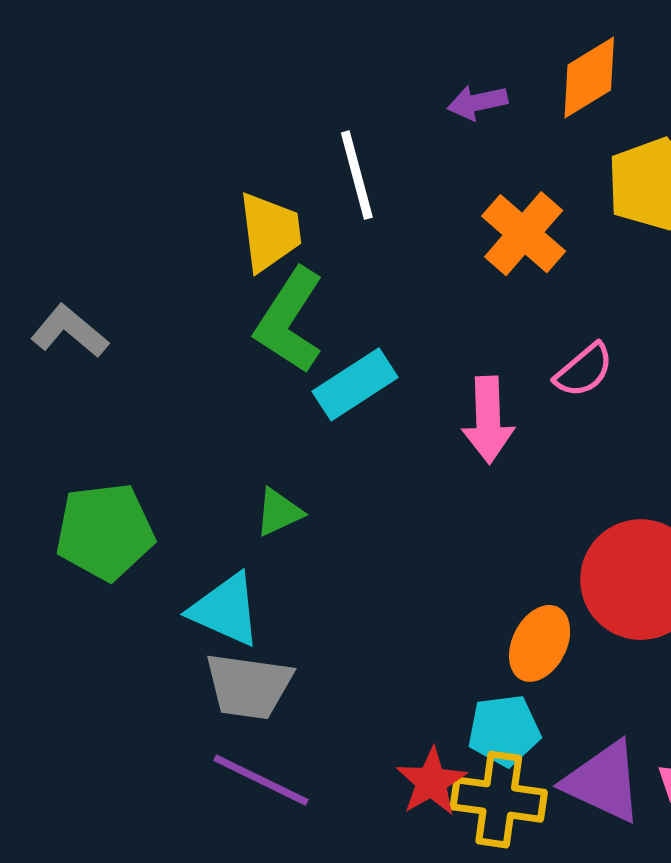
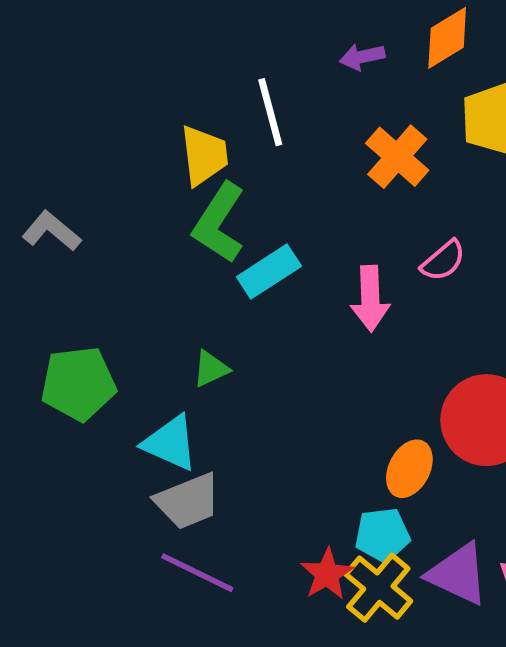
gray trapezoid: (249, 686) -> (188, 501), turned -30
yellow cross: (499, 800) -> (378, 588), turned 32

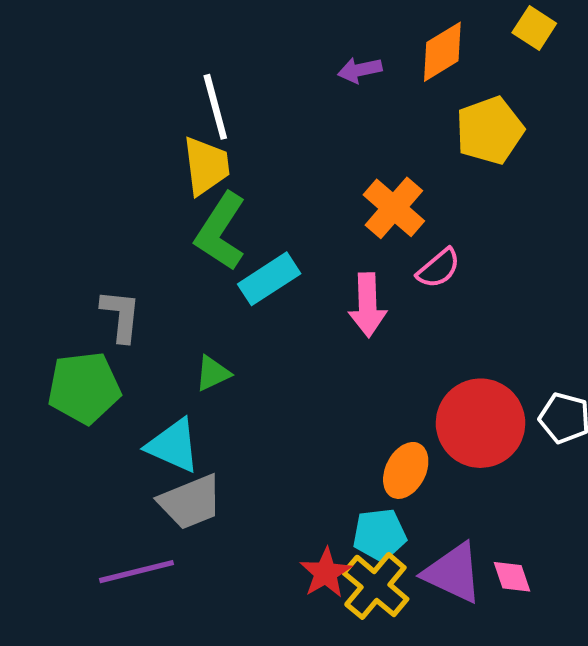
white line: (270, 112) -> (215, 107), moved
orange cross: (397, 157) -> (394, 208), moved
gray L-shape: (51, 231) -> (121, 316), moved, turned 56
purple line: (197, 573) -> (137, 572), moved, turned -40

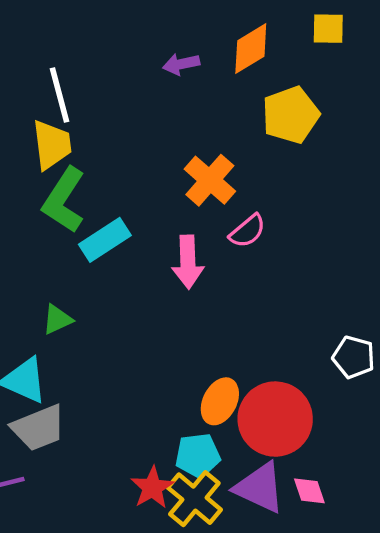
yellow square: (534, 28) -> (328, 29), turned -32
red circle: (481, 423) -> (275, 419), moved

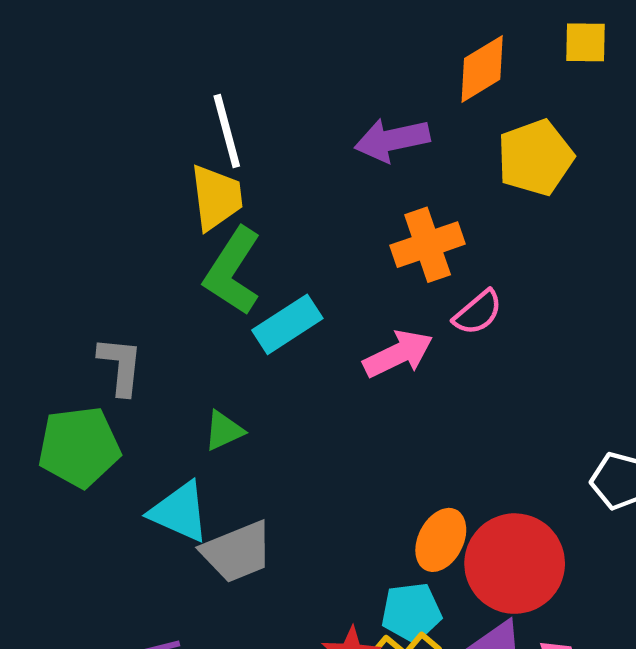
purple arrow: (181, 64) -> (392, 140), moved, size x1.5
orange cross: (210, 180) -> (428, 245), turned 30
pink arrow: (188, 262) -> (398, 354), turned -114
gray trapezoid: (38, 428) -> (237, 552), moved

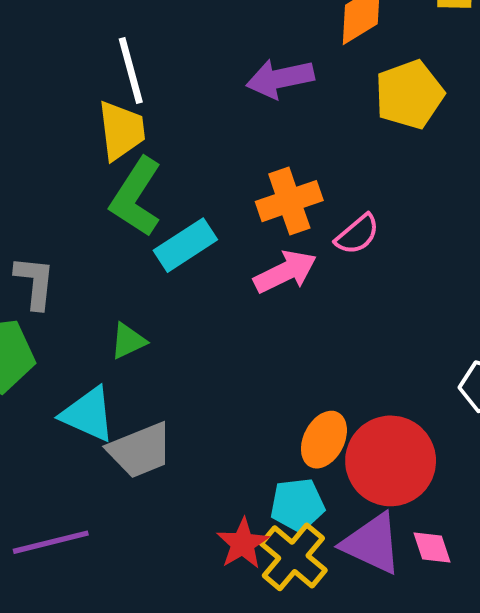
orange cross: (428, 245) -> (289, 201), moved

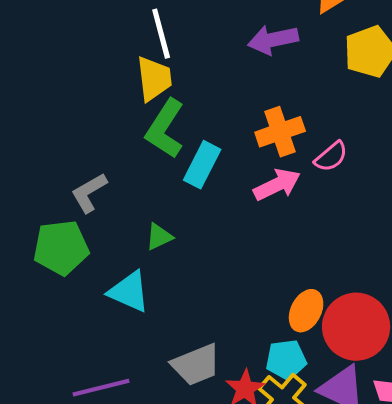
cyan rectangle: (185, 245) -> (202, 165), turned -30
gray L-shape: (35, 282) -> (89, 193), turned -126
gray trapezoid: (140, 450) -> (196, 365), moved

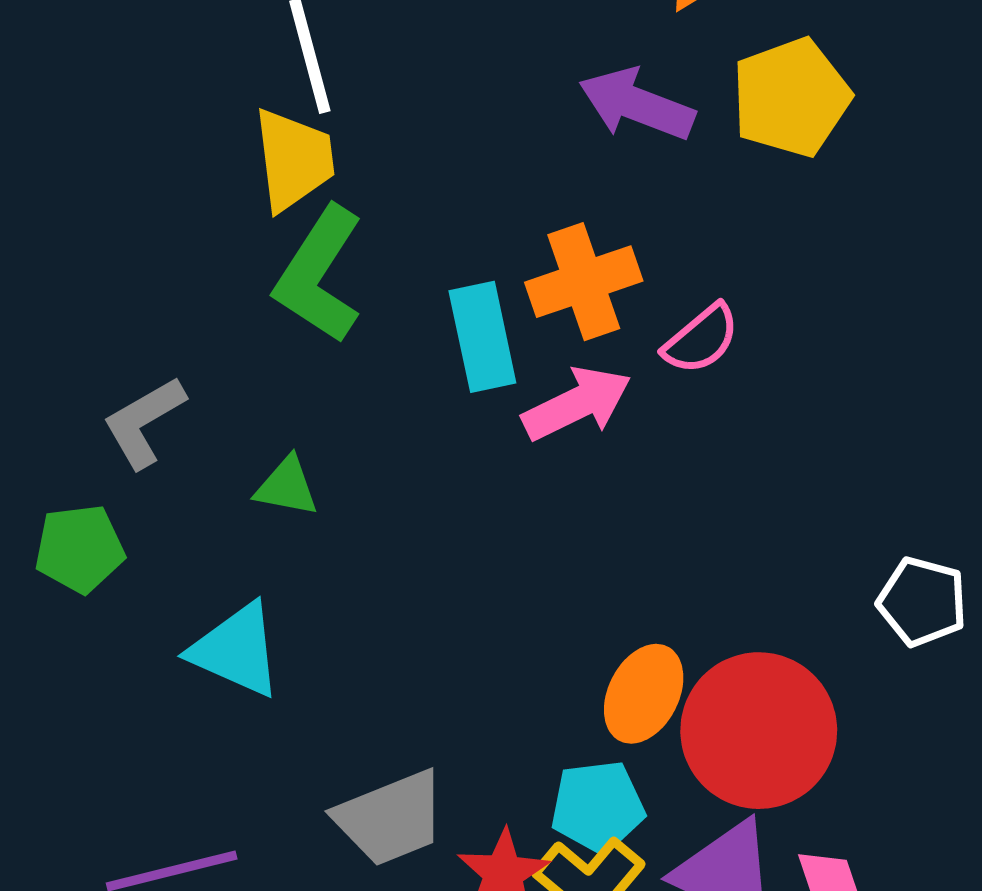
purple arrow: (273, 40) -> (637, 104), moved, turned 33
cyan rectangle: (202, 165) -> (482, 337), moved, turned -39
green triangle: (159, 237) -> (287, 487), moved, turned 36
green pentagon: (61, 248) -> (80, 549), size x0.7

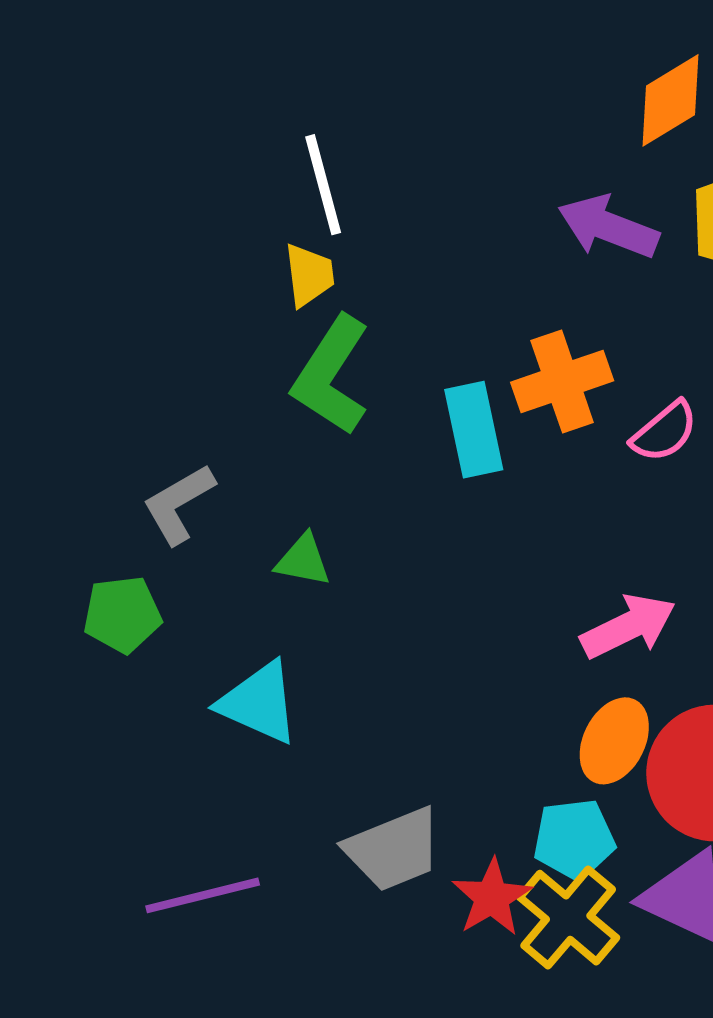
yellow trapezoid: (294, 160) -> (309, 275), size x0.7
pink arrow: (577, 404) -> (628, 626), moved

